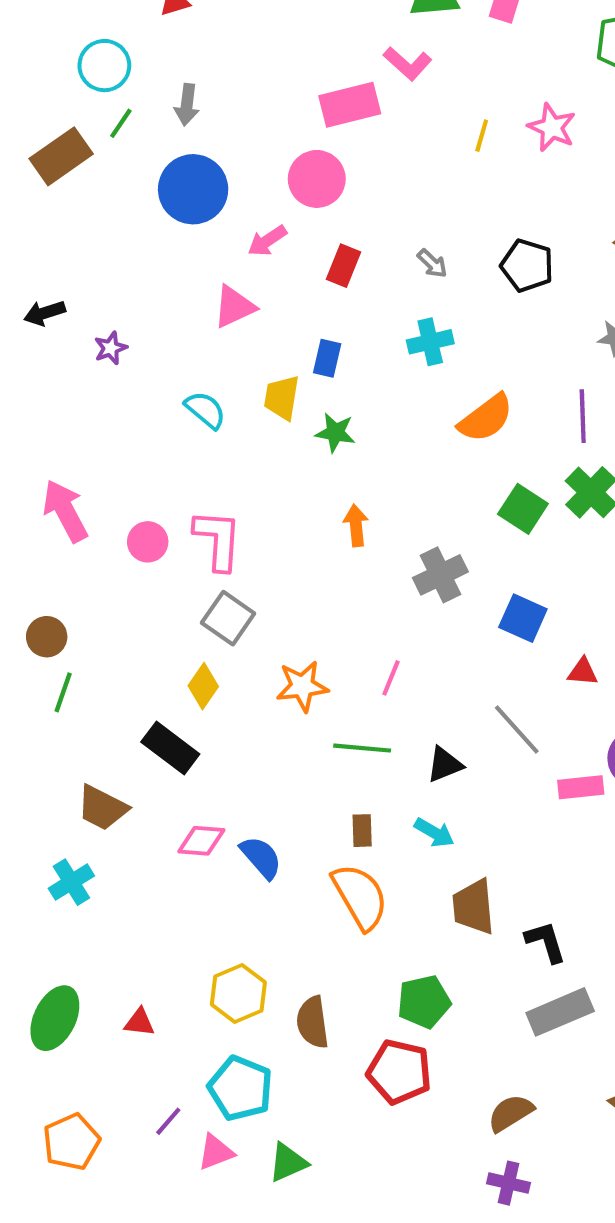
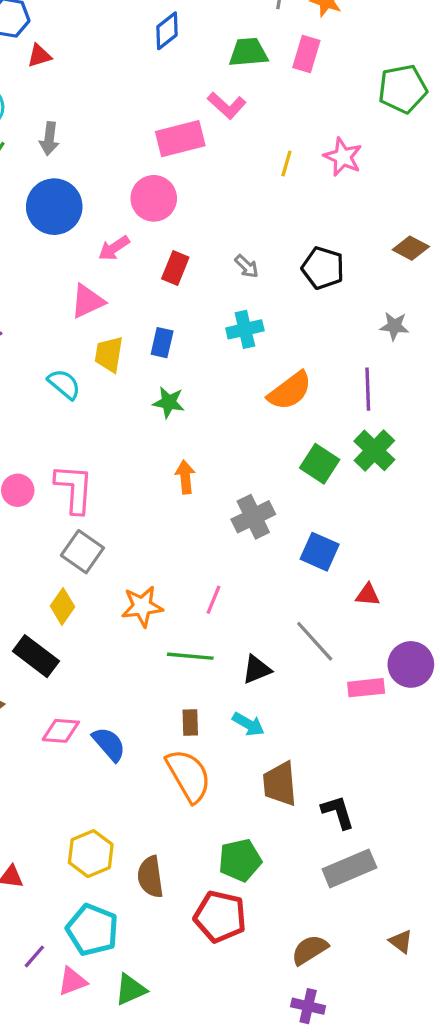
yellow trapezoid: (282, 398) -> (109, 354), moved

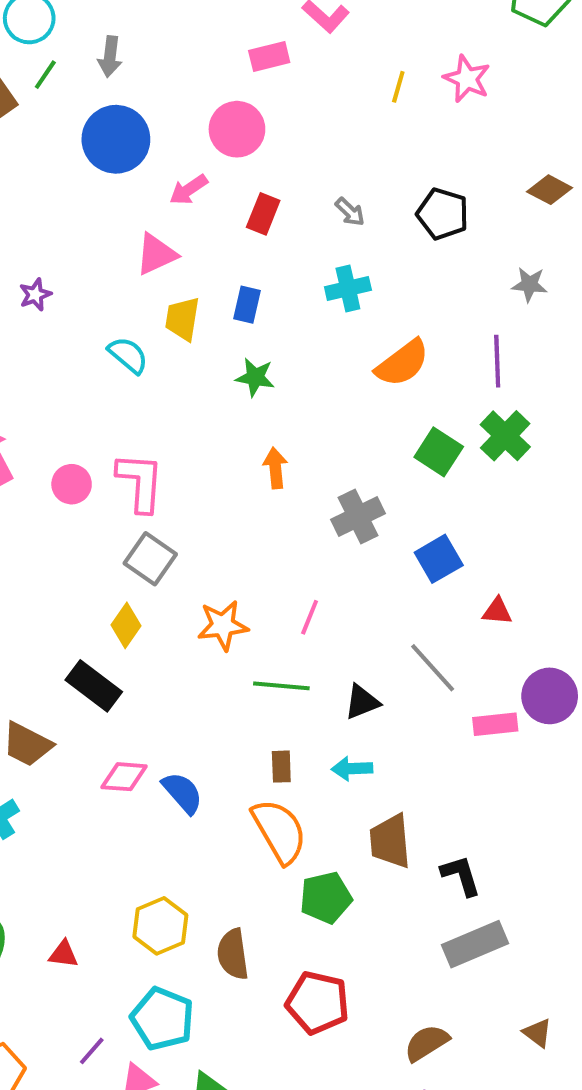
pink rectangle: (180, 139) -> (269, 57), size x0.7
blue square: (320, 552) -> (439, 559), turned 36
cyan arrow: (248, 724) -> (352, 769), turned 148
green pentagon: (240, 860) -> (326, 898), moved

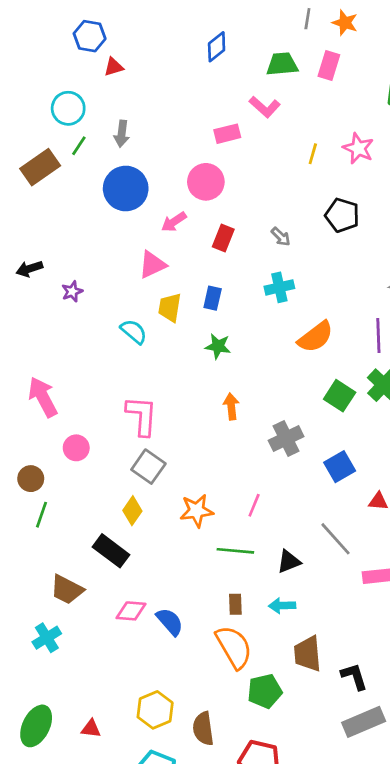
black pentagon: (443, 214) -> (342, 215), moved
pink circle: (72, 484) -> (76, 448), moved

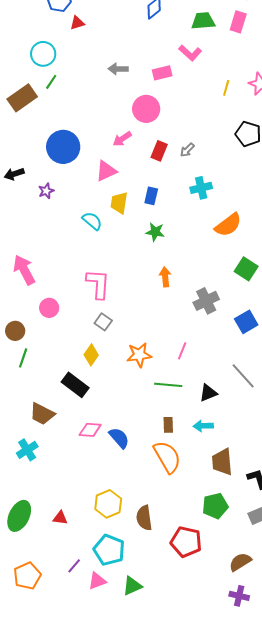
gray arrow: (122, 134) -> (118, 69), moved, turned 84
blue circle: (126, 188) -> (63, 147), moved
gray arrow: (281, 237) -> (187, 150), moved, turned 91
gray square: (148, 467) -> (103, 322), size x0.7
green pentagon: (265, 691) -> (215, 506), moved

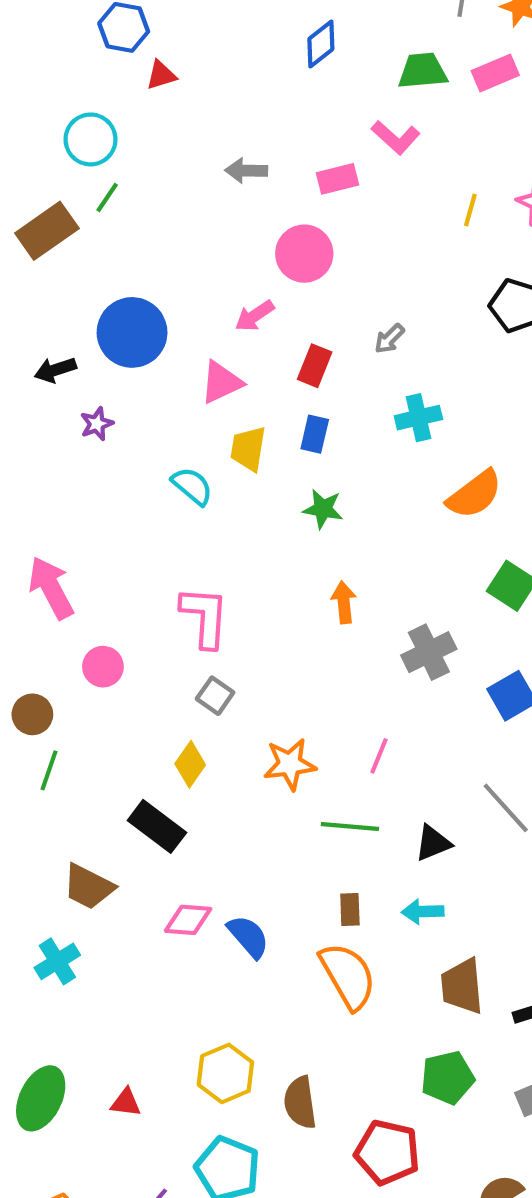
pink rectangle: (238, 22) -> (495, 73), turned 50
red rectangle: (159, 151) -> (315, 366), moved
black arrow: (14, 174) -> (55, 370), moved

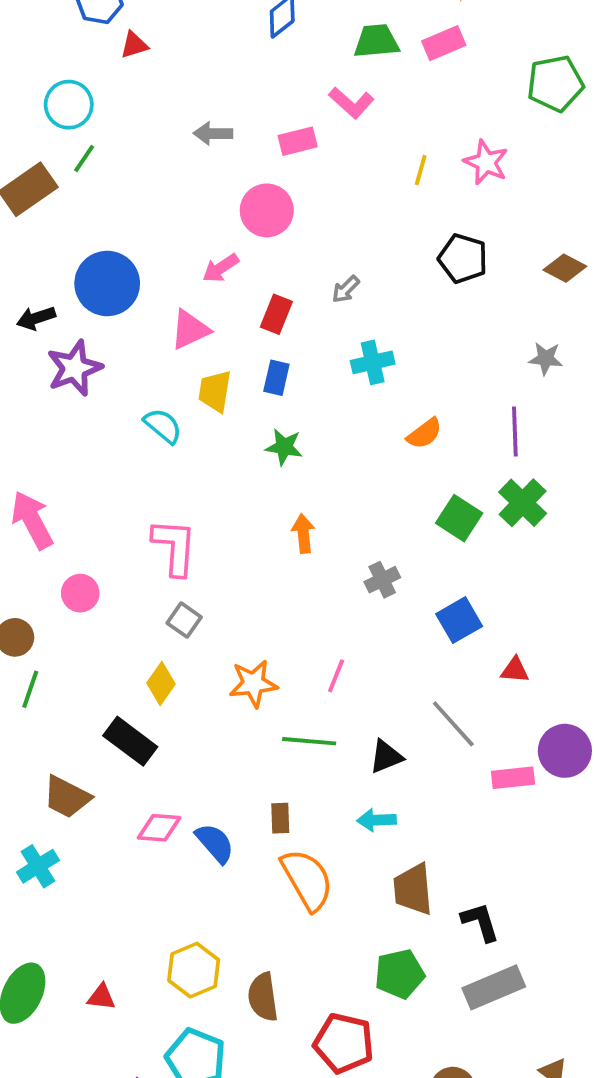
purple star: (97, 424) -> (74, 368), size x1.8
orange semicircle: (474, 494) -> (424, 433), size x0.7
gray cross: (429, 652) -> (382, 580), size x0.7
brown rectangle: (350, 909) -> (280, 818), moved

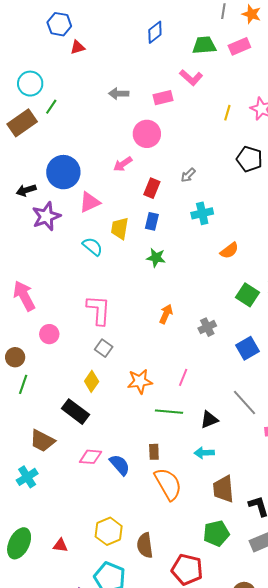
cyan circle: (69, 105) -> (30, 84), moved
pink triangle: (190, 330) -> (90, 202), moved
orange arrow: (303, 533) -> (166, 314), moved, turned 30

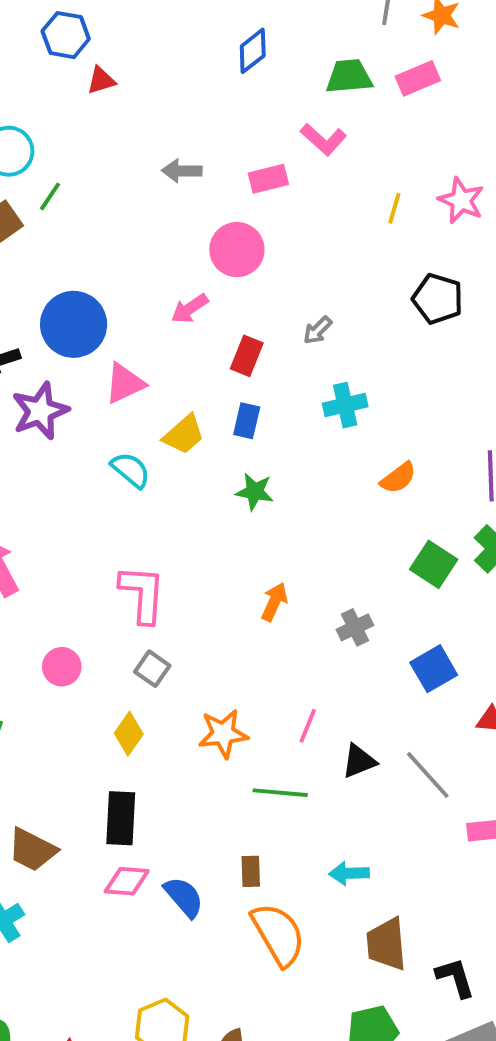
yellow trapezoid: (120, 228) -> (184, 435), turned -140
pink circle: (49, 334) -> (62, 667), moved
black rectangle: (75, 412) -> (121, 818), moved, turned 56
black triangle: (209, 420) -> (359, 761), moved

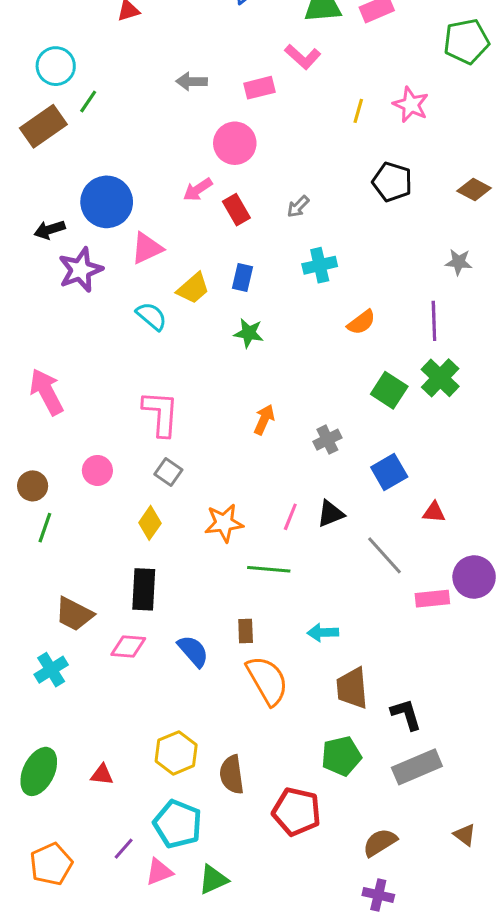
red rectangle: (247, 356) -> (236, 210), moved, turned -52
black triangle: (359, 761) -> (330, 514), moved
pink diamond: (127, 881) -> (128, 646), moved

